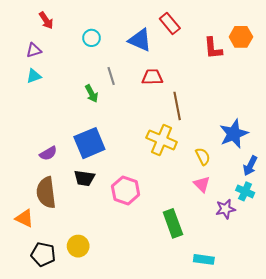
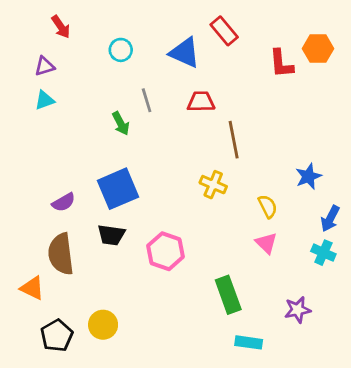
blue star: (234, 134) -> (308, 176), size x0.7
yellow cross: (162, 140) -> (213, 185), size x0.7
purple star: (225, 209) -> (298, 310), moved
black pentagon: (43, 254) -> (57, 336), turned 30
cyan rectangle: (204, 259) -> (249, 342), moved

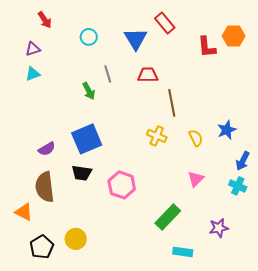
blue triangle: (185, 53) -> (136, 39), turned 35
yellow semicircle: (268, 206) -> (196, 138), moved
pink triangle: (266, 243) -> (196, 179), turned 30
green rectangle: (228, 295) -> (168, 217), turned 64

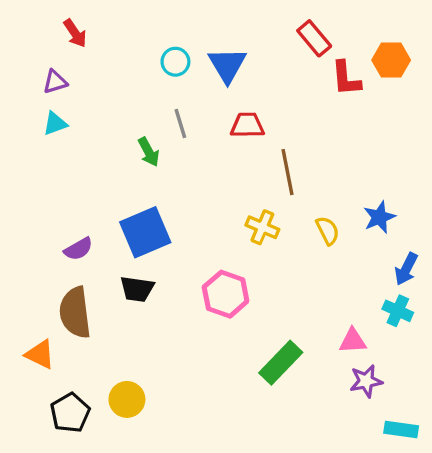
red rectangle: (165, 23) -> (314, 38), moved
cyan circle: (89, 37) -> (175, 62), moved
pink triangle: (196, 179) -> (353, 341), moved, turned 42
pink hexagon: (122, 185) -> (226, 294), moved
cyan rectangle: (183, 252) -> (401, 430), moved

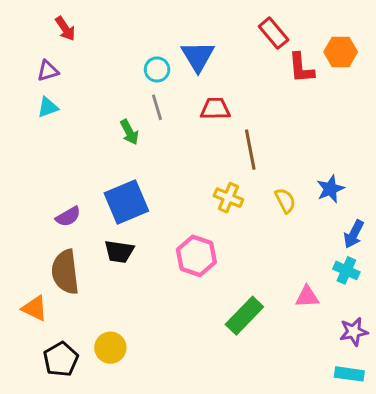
cyan circle: (175, 62) -> (157, 69), moved
purple star: (366, 381) -> (354, 332), moved

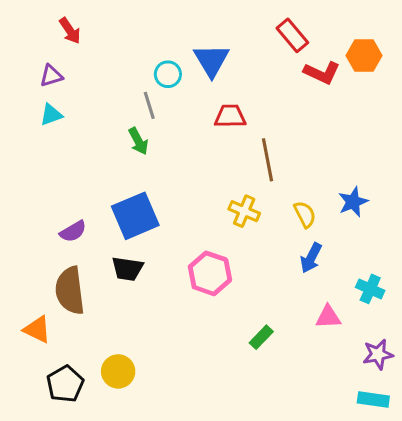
red L-shape: (301, 68) -> (322, 73), turned -60
gray line: (157, 107) -> (149, 105), moved
blue arrow: (354, 234) -> (311, 258), moved
green rectangle: (244, 316) -> (261, 337), size x0.6

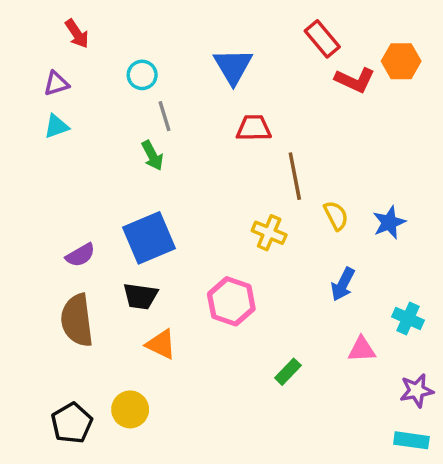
cyan circle: (168, 74) -> (142, 75), moved
yellow semicircle: (305, 214) -> (336, 216), moved
orange triangle: (37, 329) -> (161, 344), moved

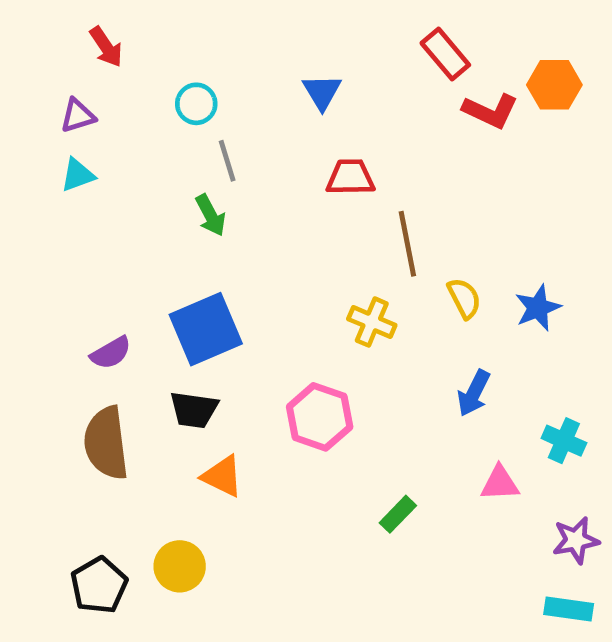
blue triangle: (233, 66) -> (322, 92), size x0.7

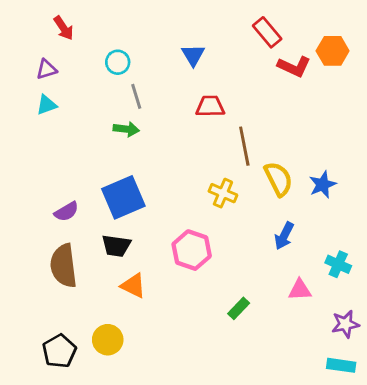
green arrow: (210, 215) -> (126, 129), turned -55
yellow semicircle: (464, 298) -> (278, 179), size x1.4

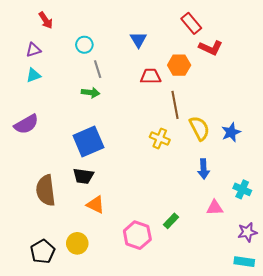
orange hexagon: (333, 51) -> (179, 65), moved
purple semicircle: (66, 212) -> (26, 124), moved, size x1.4
blue arrow: (284, 236) -> (204, 169), turned -30
pink hexagon: (192, 250) -> (137, 235), moved

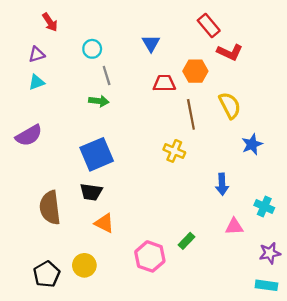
yellow semicircle: (199, 128) -> (230, 105), moved

